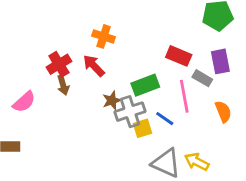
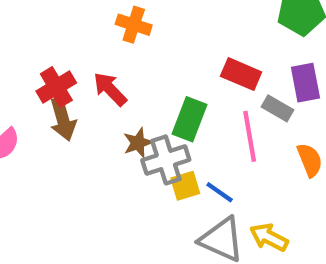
orange cross: (104, 36) -> (134, 25), moved
brown arrow: (63, 85) -> (63, 119), size x1.4
green rectangle: (145, 85) -> (189, 119), turned -48
blue line: (165, 119) -> (220, 192), moved

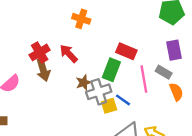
red rectangle: (241, 74) -> (126, 51), moved
gray rectangle: (278, 108) -> (164, 72), moved
blue line: (220, 192) -> (123, 100), moved

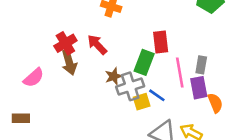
purple rectangle: (174, 50) -> (199, 88), moved
red rectangle: (126, 51) -> (161, 42), turned 60
gray rectangle: (164, 72) -> (201, 65), turned 70
orange semicircle: (176, 92) -> (215, 103), moved

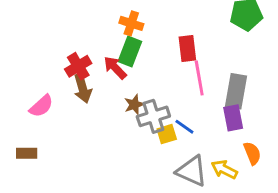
red rectangle: (161, 42) -> (187, 48), moved
green rectangle: (144, 62) -> (130, 51), moved
gray rectangle: (201, 65) -> (236, 91), size x1.6
pink line: (180, 72) -> (199, 78), moved
orange semicircle: (215, 103) -> (252, 153), moved

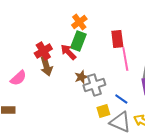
orange cross: (131, 23) -> (79, 22), turned 35
blue line: (184, 127) -> (121, 99), moved
yellow square: (167, 134) -> (103, 111), moved

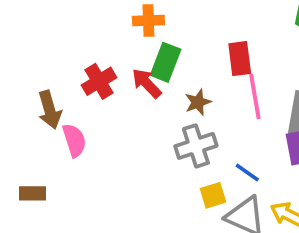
orange cross: (79, 22) -> (148, 21), moved, turned 35
brown arrow: (46, 66) -> (50, 110), moved
brown star: (81, 77) -> (198, 102), moved
pink semicircle: (18, 78) -> (74, 140), moved, turned -66

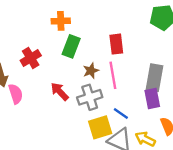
red arrow: (147, 83) -> (60, 92), moved
pink line: (255, 97) -> (113, 75), moved
yellow square: (213, 195) -> (100, 127), size x1.5

